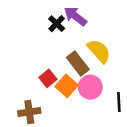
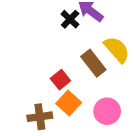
orange square: (67, 86) -> (69, 103), moved
pink circle: (90, 87) -> (107, 111), moved

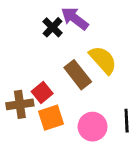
orange square: (69, 103) -> (51, 118), turned 30
brown cross: (40, 117) -> (20, 104), moved

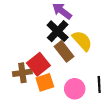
black cross: (52, 27) -> (58, 31), moved, size x1.5
red square: (42, 93) -> (38, 64), size x1.5

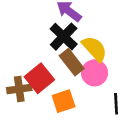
orange square: (45, 82) -> (64, 101), moved
pink circle: (75, 89) -> (95, 73), moved

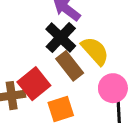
pink circle: (95, 73) -> (113, 88), moved

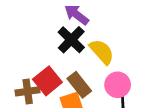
brown rectangle: (70, 66) -> (79, 85), moved

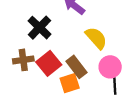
black cross: (71, 40) -> (39, 28), moved
brown cross: (28, 91) -> (23, 60), moved

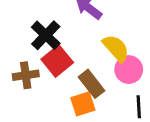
red square: (49, 63) -> (57, 61), moved
pink circle: (110, 67) -> (129, 70), moved

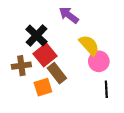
brown rectangle: (92, 84) -> (57, 73), moved
orange square: (83, 104) -> (43, 87), moved

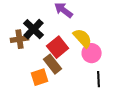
red square: (45, 55) -> (58, 47), moved
brown cross: (21, 66) -> (20, 39), moved

